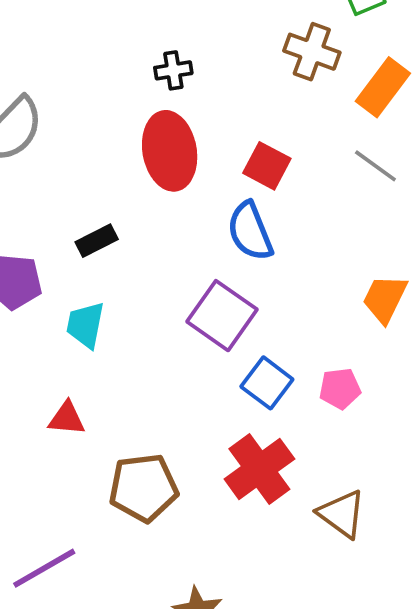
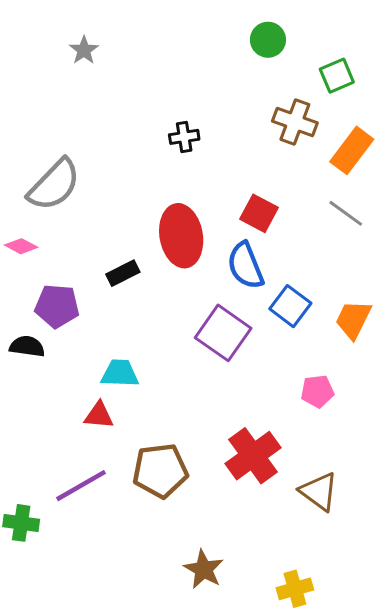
red ellipse: (170, 151) -> (181, 236), moved
cyan trapezoid: (85, 325) -> (120, 373), moved, turned 81
blue square: (267, 383) -> (290, 306), moved
purple line: (44, 568) -> (81, 486), moved

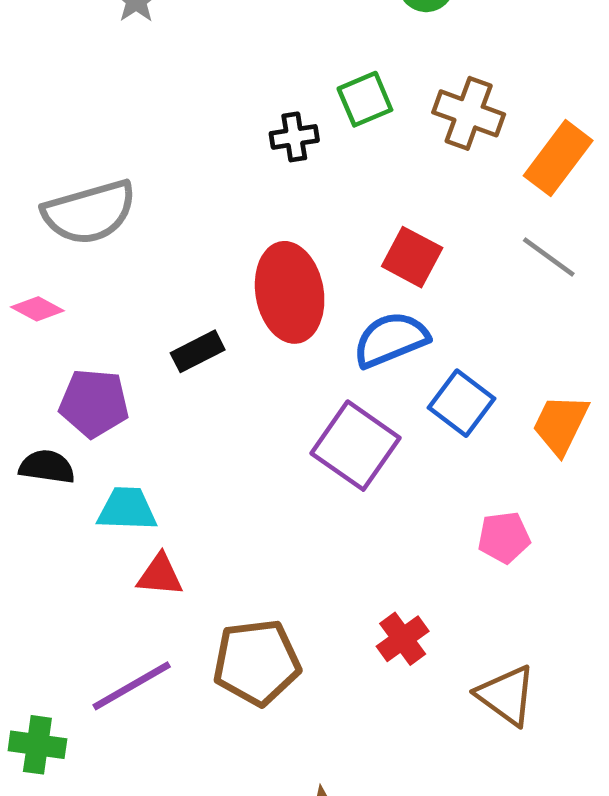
green square: (337, 76) -> (365, 99), moved
gray semicircle: (54, 185) -> (89, 212), turned 30
blue semicircle: (246, 266) -> (391, 340), turned 90
cyan trapezoid: (120, 373) -> (127, 509), moved
red cross: (253, 456) -> (403, 639), size x0.6

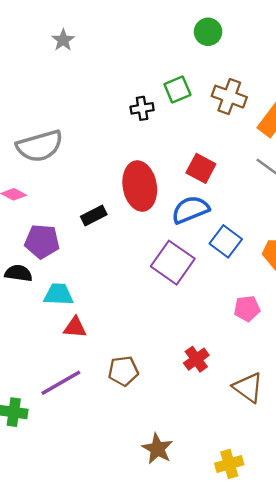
brown pentagon: (257, 662) -> (123, 371), size x0.7

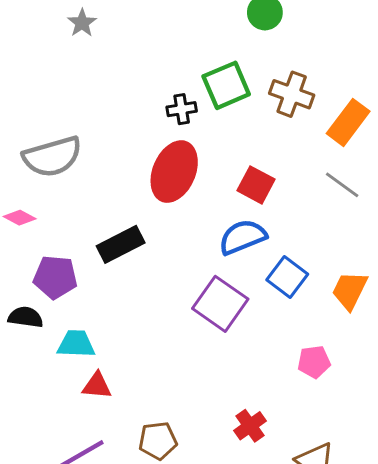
green square: (177, 89) -> (226, 85), size x1.4
red ellipse: (140, 186) -> (174, 172), moved, turned 33
black rectangle: (94, 216) -> (121, 244), size x1.4

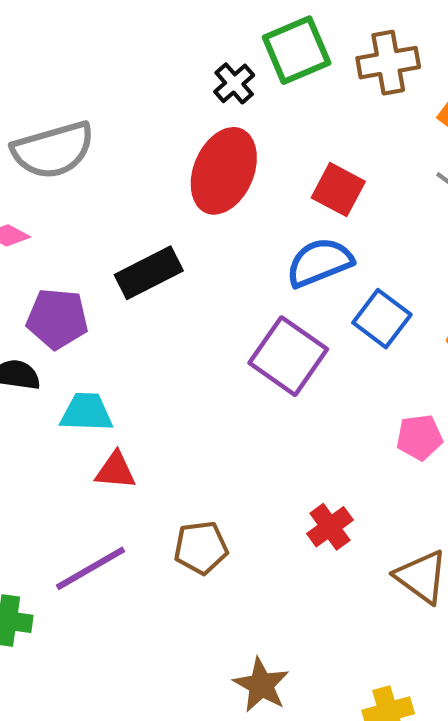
brown cross: (292, 94) -> (388, 63), turned -30
black cross: (182, 109) -> (234, 83), turned -32

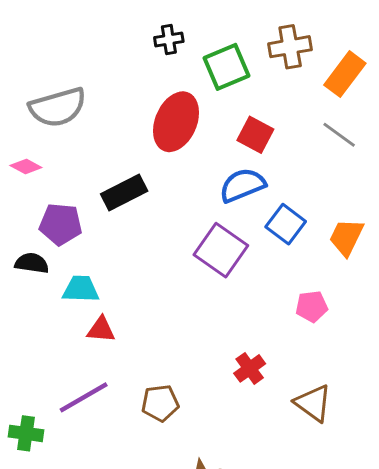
green square: (297, 50) -> (227, 67), moved
black cross: (234, 83) -> (169, 39), moved, turned 32
brown pentagon: (201, 548) -> (160, 403), moved

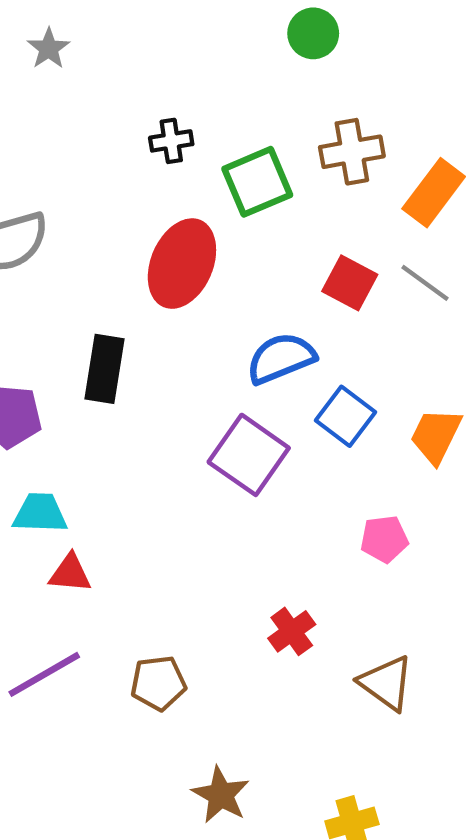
red square: (255, 135) -> (350, 283), moved
black rectangle: (124, 192) -> (105, 369), turned -54

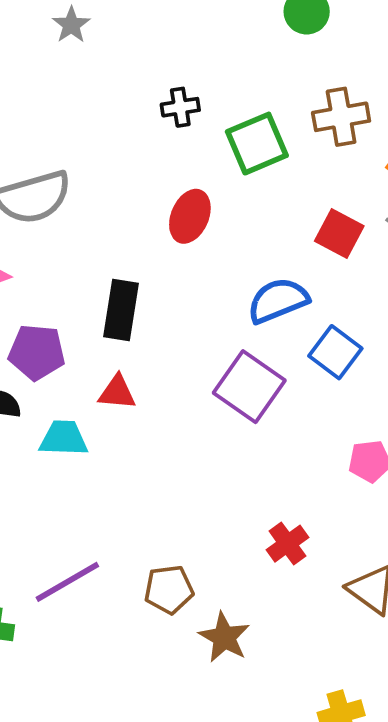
red ellipse: (182, 264) -> (190, 216), size x0.7
red triangle: (70, 573) -> (117, 392), moved
brown star: (221, 795) -> (224, 637), moved

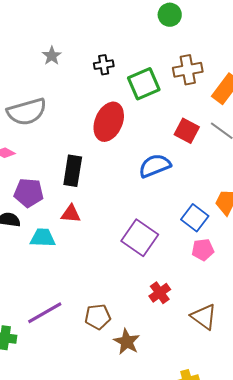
gray star: (71, 25) -> (52, 56), moved
red ellipse: (190, 216) -> (109, 122), size x1.4
blue square: (335, 352) -> (195, 218), moved
purple square: (249, 387) -> (140, 238), moved

